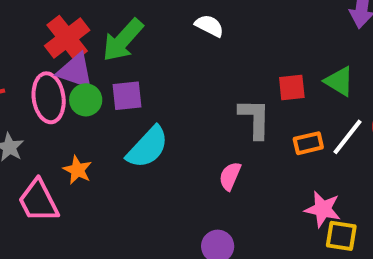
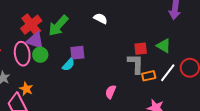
purple square: (127, 96) -> (77, 53), moved
gray L-shape: (255, 118) -> (136, 64), moved
cyan semicircle: (148, 147) -> (68, 65), moved, size x0.6
orange star: (77, 170) -> (26, 89), moved

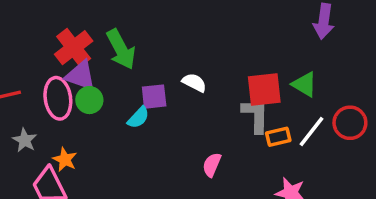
white semicircle: (101, 19) -> (194, 83), moved
green arrow: (58, 26) -> (121, 49), turned -70
red square: (141, 49) -> (264, 90), size x1.5

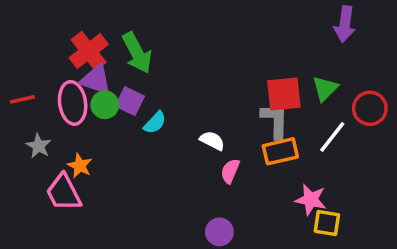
white semicircle: (194, 83) -> (212, 141), moved
green triangle: (304, 84) -> (325, 89), turned 44
purple square: (154, 97) -> (130, 101), moved, turned 32
red circle: (350, 123) -> (370, 108), moved
orange rectangle: (278, 137) -> (280, 151), moved, size x1.4

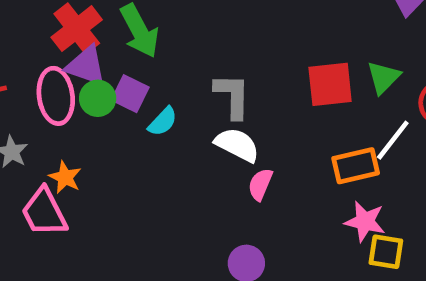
gray L-shape: (275, 121) -> (232, 96), moved
white semicircle: (212, 141) -> (237, 145), size x1.4
orange rectangle: (280, 151) -> (356, 166), moved

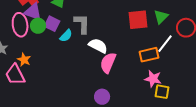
gray L-shape: (232, 96) -> (82, 24), moved
pink semicircle: (260, 184) -> (108, 63), size x1.5

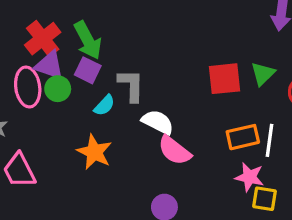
purple square: (52, 24) -> (88, 70), moved
white line: (165, 44) -> (269, 140), moved, turned -30
orange star: (24, 60) -> (94, 152), moved, size x1.5
pink semicircle: (108, 63) -> (174, 150), turned -75

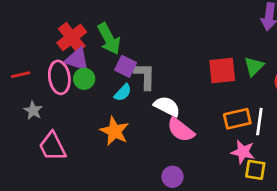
purple square: (88, 70) -> (126, 66), moved

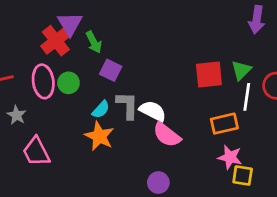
green arrow: (109, 39) -> (94, 42), size x0.7
purple triangle: (77, 59) -> (70, 24), moved, turned 40
gray L-shape: (145, 76) -> (127, 105), moved
cyan semicircle: (123, 93) -> (101, 110), moved
white line: (259, 122) -> (247, 97), moved

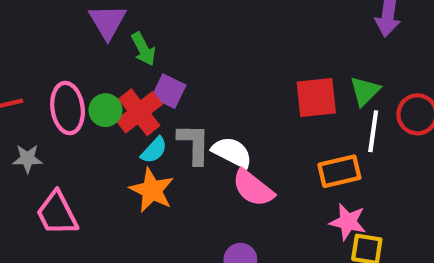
red cross: (56, 41) -> (139, 112), moved
gray star: (17, 115) -> (27, 159), turned -30

